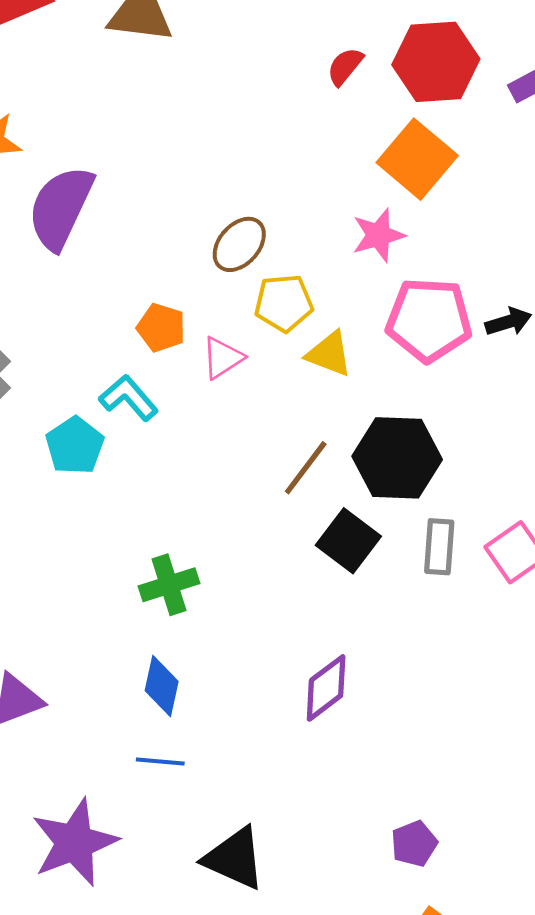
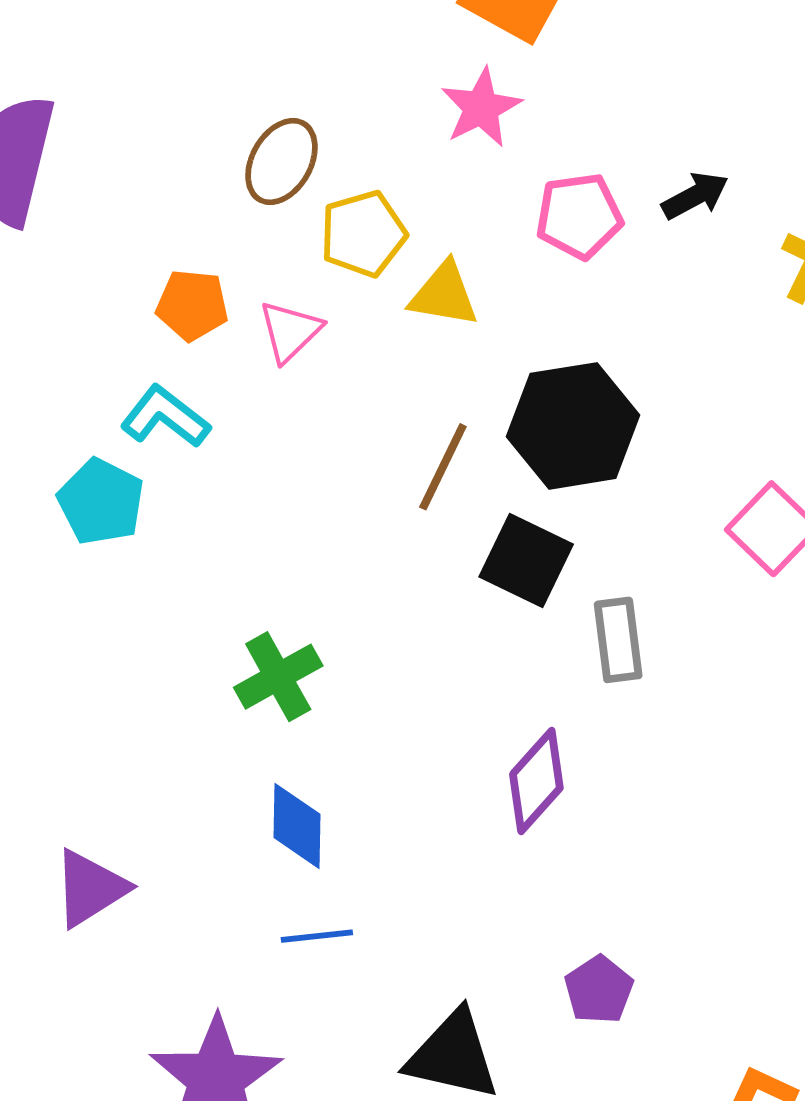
pink pentagon: (429, 320) -> (579, 216), size x0.7
gray rectangle: (439, 547) -> (618, 640), moved
purple pentagon: (414, 844) -> (599, 990), moved

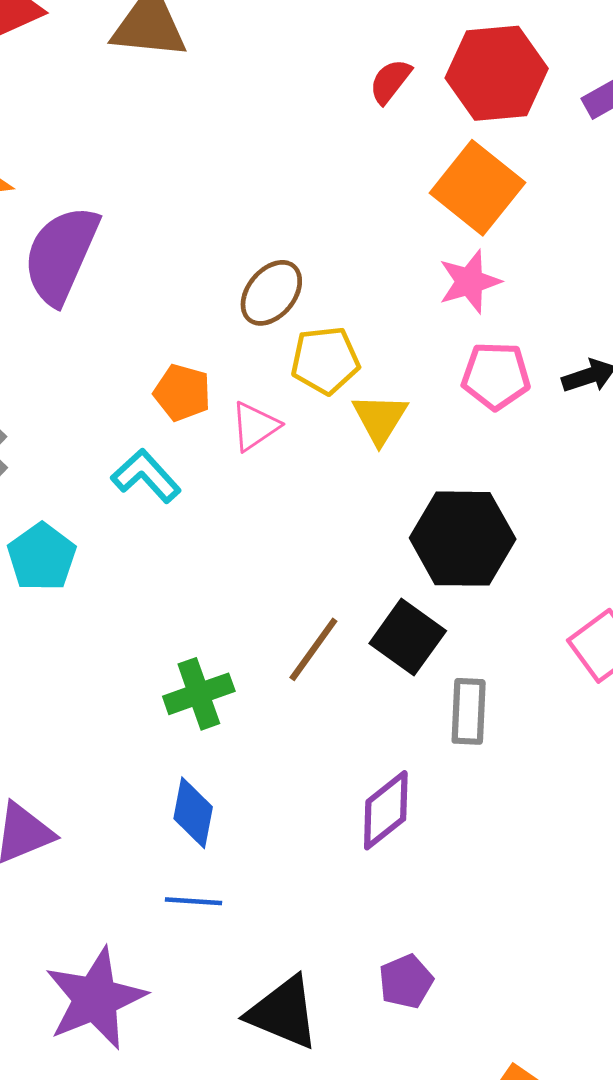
pink star: (481, 108) -> (470, 282), moved
yellow triangle: (444, 294) -> (380, 419), turned 42
brown line: (443, 467) -> (313, 649), moved
cyan pentagon: (101, 502) -> (42, 557), moved

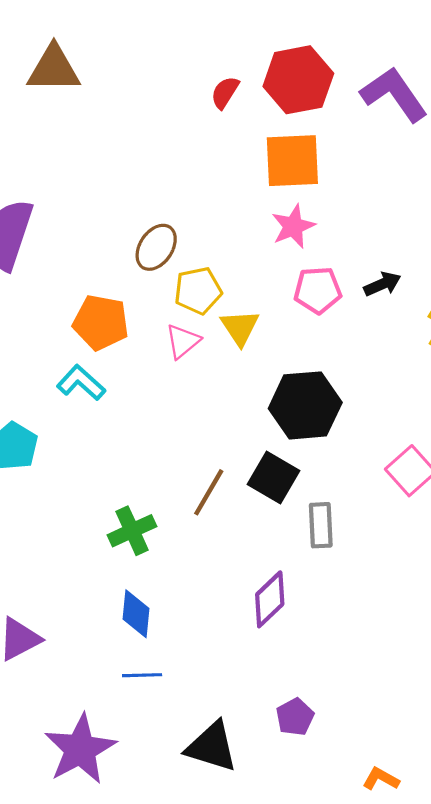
orange square: (477, 188) -> (292, 161), turned -36
orange pentagon: (182, 393) -> (101, 322), size x1.4
pink triangle: (255, 426) -> (183, 341), moved

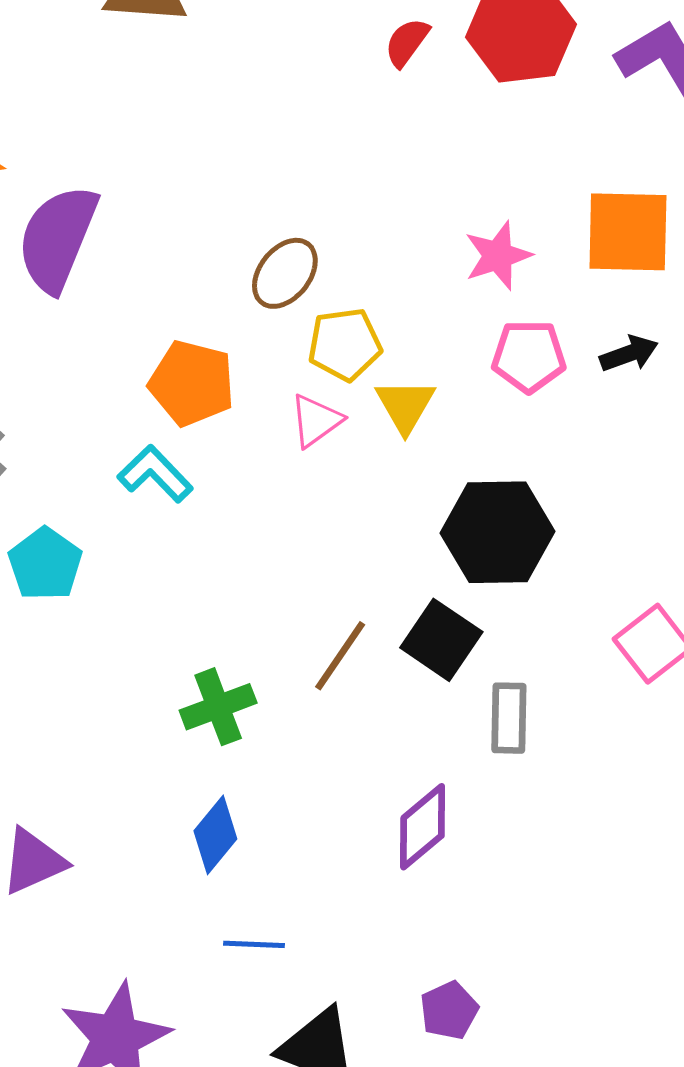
orange square: (292, 161) -> (628, 232), moved
blue diamond: (136, 614) -> (215, 835), turned 30
blue line: (142, 675) -> (254, 944), moved

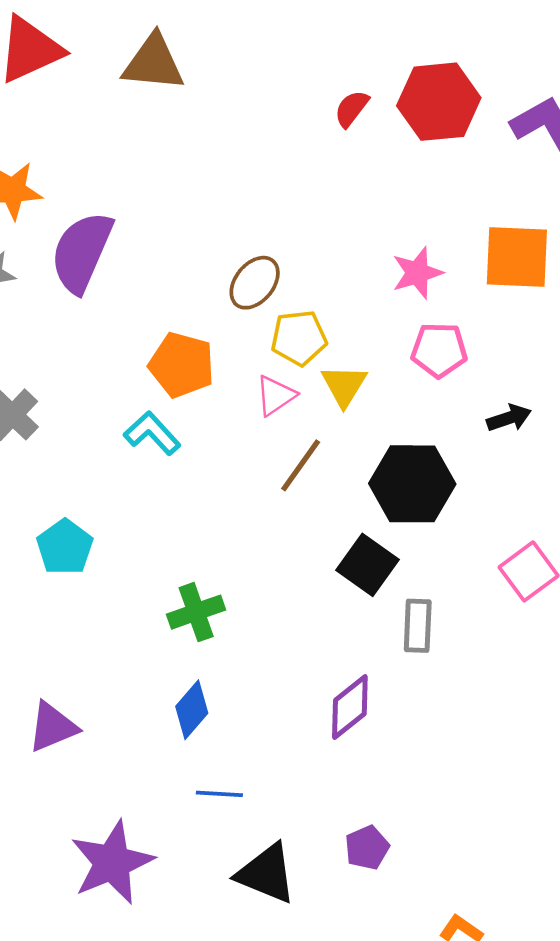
black arrow: (629, 354) -> (509, 418), moved
cyan pentagon: (45, 564) -> (65, 547), moved
brown line: (340, 656) -> (301, 465), moved

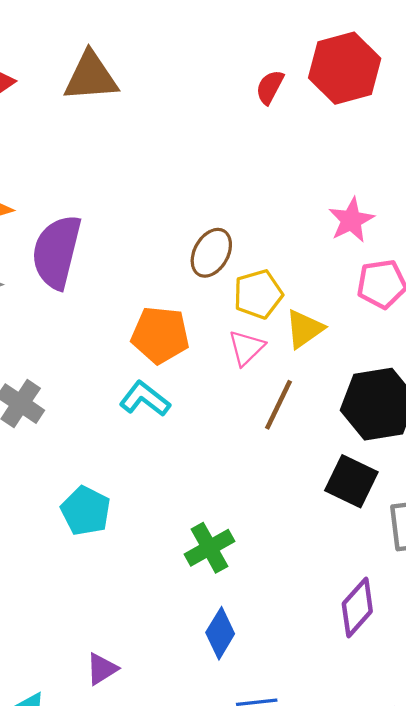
yellow triangle: (344, 386) -> (304, 329), turned 33
purple triangle: (53, 727) -> (102, 669), size x0.7

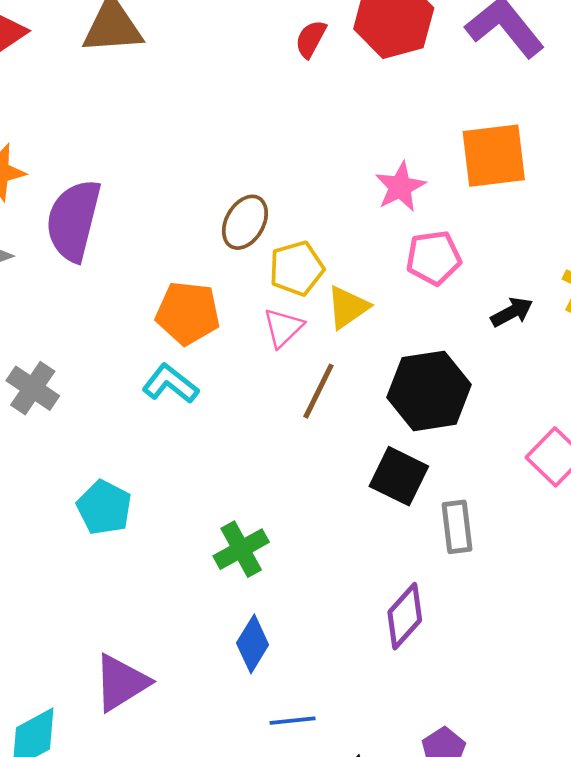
purple triangle: (102, 669) -> (121, 683), size x1.6

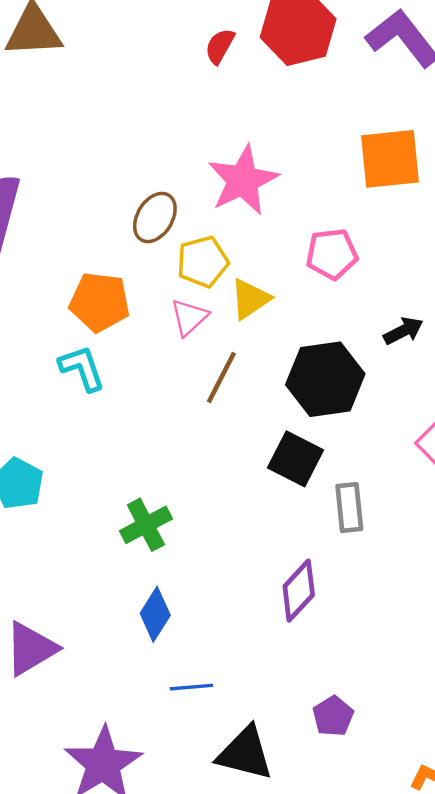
pink star: (400, 187) -> (243, 180), moved, size x1.5
black arrow: (512, 312) -> (403, 331), moved
cyan L-shape: (170, 384) -> (82, 368), turned 32

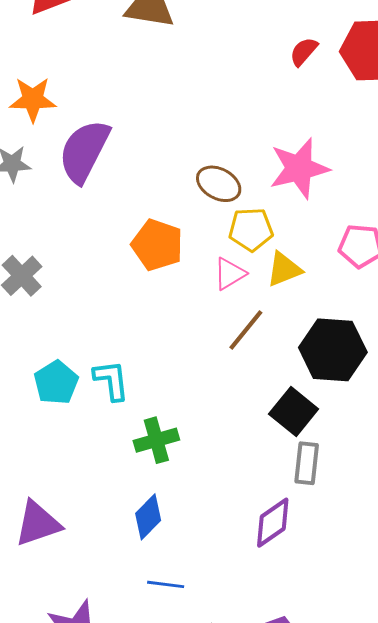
brown ellipse: (155, 217) -> (219, 184), turned 75
cyan L-shape: (82, 368) -> (111, 380), moved
gray rectangle: (349, 508) -> (307, 463), moved

